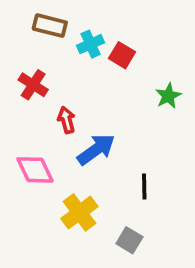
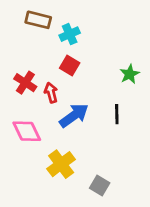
red square: (122, 55) -> (70, 65), moved
red cross: (33, 85) -> (25, 83), moved
black line: (144, 187) -> (117, 114), moved

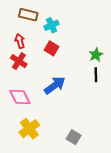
red arrow: (51, 93) -> (20, 41), moved
black line: (117, 114) -> (96, 75), moved
yellow cross: (61, 164) -> (29, 129), moved

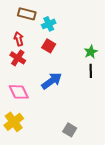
yellow cross: (29, 129) -> (14, 122), moved

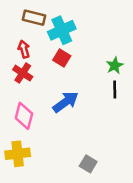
cyan cross: (49, 24) -> (62, 30), size x1.5
pink diamond: (19, 92) -> (24, 116), turned 40
yellow cross: (14, 122) -> (18, 154), turned 30

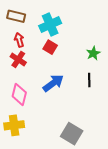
brown rectangle: (34, 18) -> (16, 16), moved
black line: (115, 89) -> (89, 80), moved
gray square: (88, 164) -> (72, 134), size x1.5

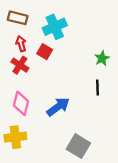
red square: (50, 47) -> (45, 52), moved
blue arrow: (53, 83) -> (58, 107), moved

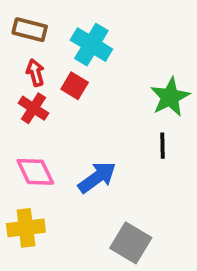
cyan cross: (55, 27) -> (91, 45), turned -35
green star: (102, 58) -> (170, 97), size x1.5
pink diamond: (21, 103) -> (35, 172), turned -40

